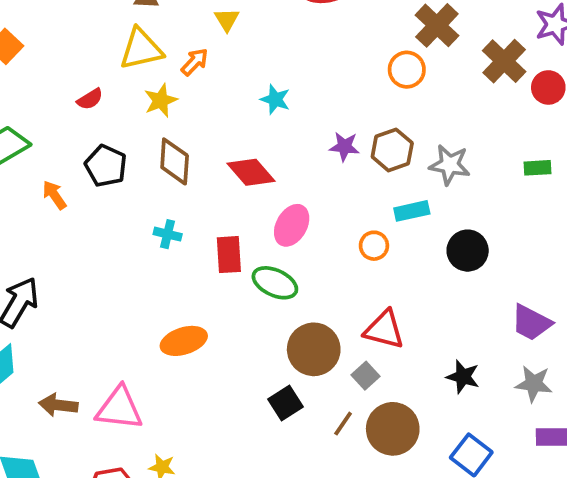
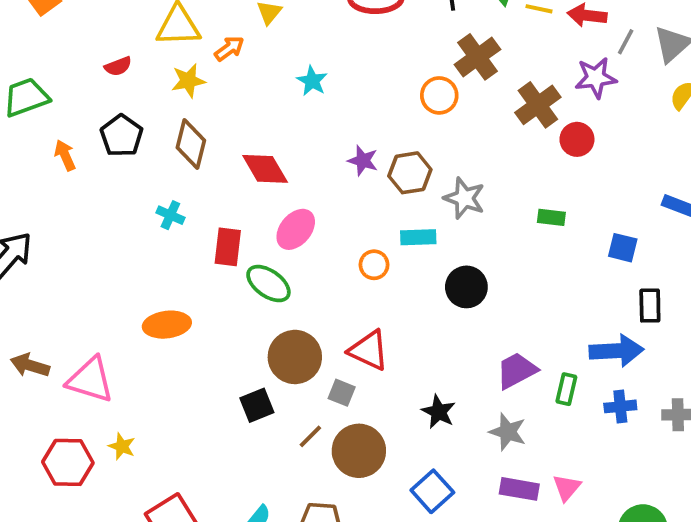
cyan star: (275, 99) -> (312, 81), moved
purple trapezoid: (531, 323) -> (517, 371), turned 114
gray square: (366, 376) -> (342, 393), turned -36

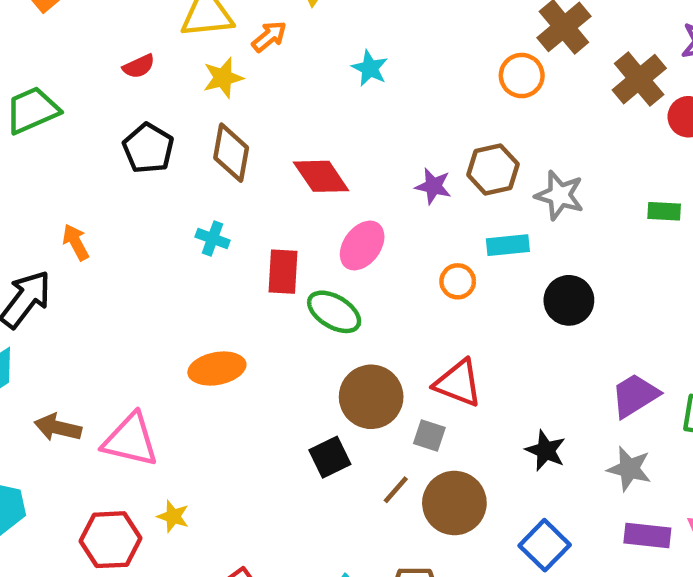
orange arrow: (65, 155) -> (76, 242), moved
purple star: (363, 161) -> (433, 186), moved

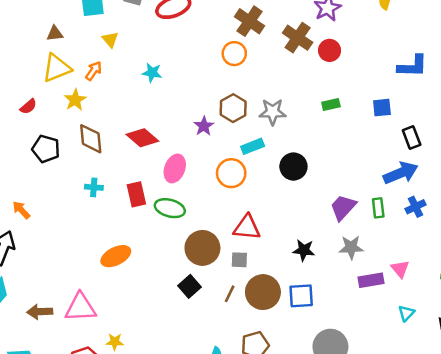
purple star: (433, 186) -> (204, 126), turned -30
orange circle: (458, 281) -> (231, 173), size x1.5
blue square: (545, 545) -> (301, 296), moved, turned -32

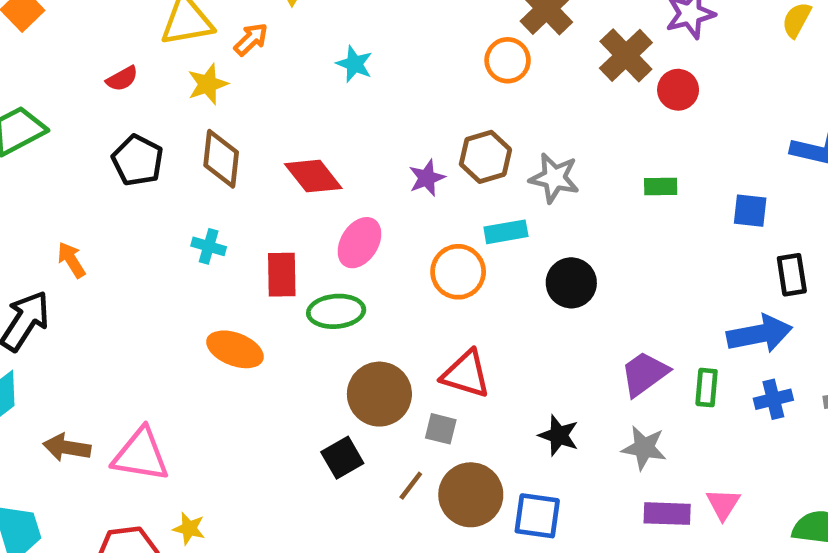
green ellipse: (170, 208) -> (336, 311), turned -32
orange ellipse: (116, 256) -> (235, 349), moved, turned 36

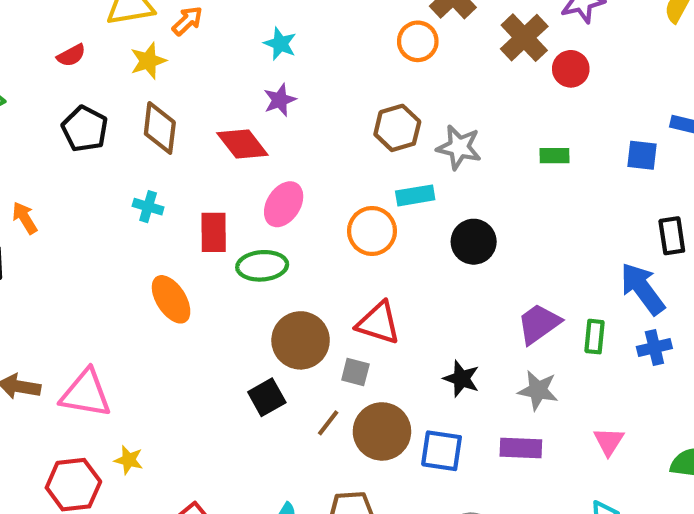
purple star: (427, 178) -> (280, 100), moved
blue square: (750, 211) -> (642, 155), moved
blue arrow: (760, 334) -> (642, 289), turned -116
orange ellipse: (235, 349) -> (171, 299), turned 36
purple rectangle: (667, 514) -> (521, 448), moved

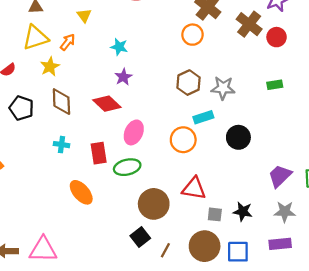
gray square: (355, 372) -> (215, 214), moved
brown line: (328, 423) -> (165, 250), moved

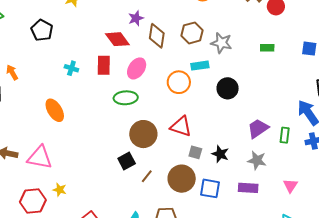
brown diamond: (61, 102) -> (157, 36), moved
red rectangle: (99, 153) -> (104, 65), moved
orange ellipse: (81, 192) -> (55, 110), moved

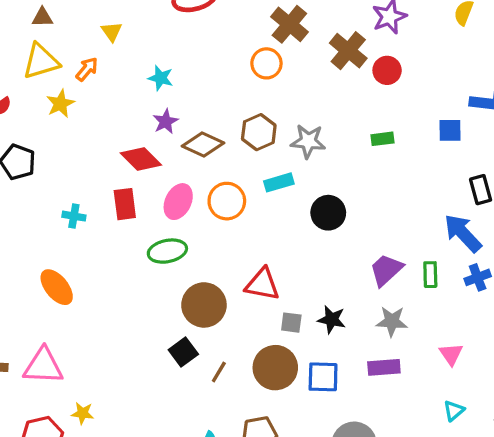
brown diamond: (157, 36) -> (203, 145), turned -65
orange circle: (179, 82) -> (227, 201), moved

